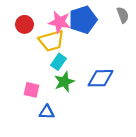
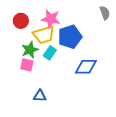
blue pentagon: (83, 20) -> (70, 37), moved
green star: (64, 82) -> (30, 50), moved
pink square: (32, 90) -> (27, 65), moved

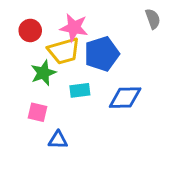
cyan rectangle: (50, 53) -> (80, 90), moved, turned 48
pink square: (27, 65) -> (38, 112), moved

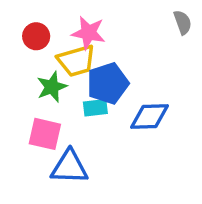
blue pentagon: (102, 54) -> (108, 83), moved
pink square: (38, 112) -> (45, 134), size x1.4
blue triangle: (58, 140) -> (69, 167), size x1.6

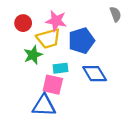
blue pentagon: (108, 83) -> (81, 41), moved
blue diamond: (149, 116) -> (95, 74), turned 60
pink square: (45, 134) -> (53, 85), moved

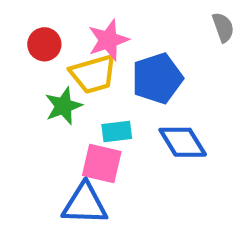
pink star: (56, 21) -> (108, 40), turned -30

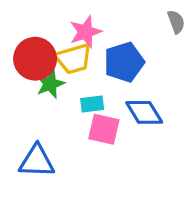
red circle: (44, 44) -> (35, 59), moved, size x1.6
pink square: (102, 163) -> (104, 129), moved
blue triangle: (85, 204) -> (37, 161), moved

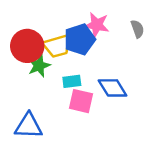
gray semicircle: (176, 22) -> (137, 29), moved
pink star: (85, 32) -> (97, 25), moved, turned 30
blue pentagon: (124, 62) -> (80, 39), moved

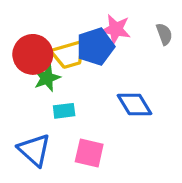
cyan rectangle: (72, 81) -> (64, 111), moved
pink square: (81, 101) -> (89, 153), moved
blue triangle: (29, 126) -> (34, 150), turned 40

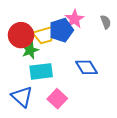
pink star: (116, 29) -> (74, 19), turned 30
cyan rectangle: (64, 111) -> (41, 71), size x1.6
pink square: (89, 153) -> (57, 99), turned 30

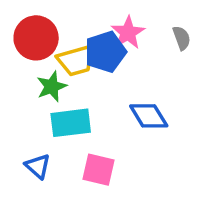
red circle: (21, 35) -> (36, 38), moved
blue triangle: (22, 97) -> (38, 166), size x0.7
pink square: (57, 99) -> (98, 170), turned -30

